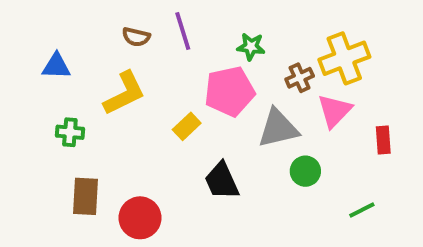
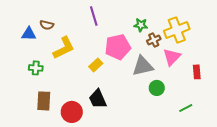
brown semicircle: (136, 37) -> (47, 25), moved
green star: (251, 47) -> (141, 25), moved
black trapezoid: (222, 181) -> (98, 99), moved

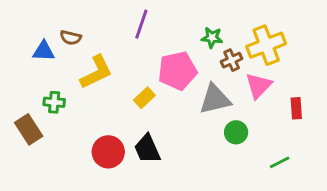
purple line: (94, 16) -> (141, 24), turned 36
brown rectangle: (44, 101) -> (29, 129), moved, turned -36
red circle: (72, 112) -> (108, 152), moved

